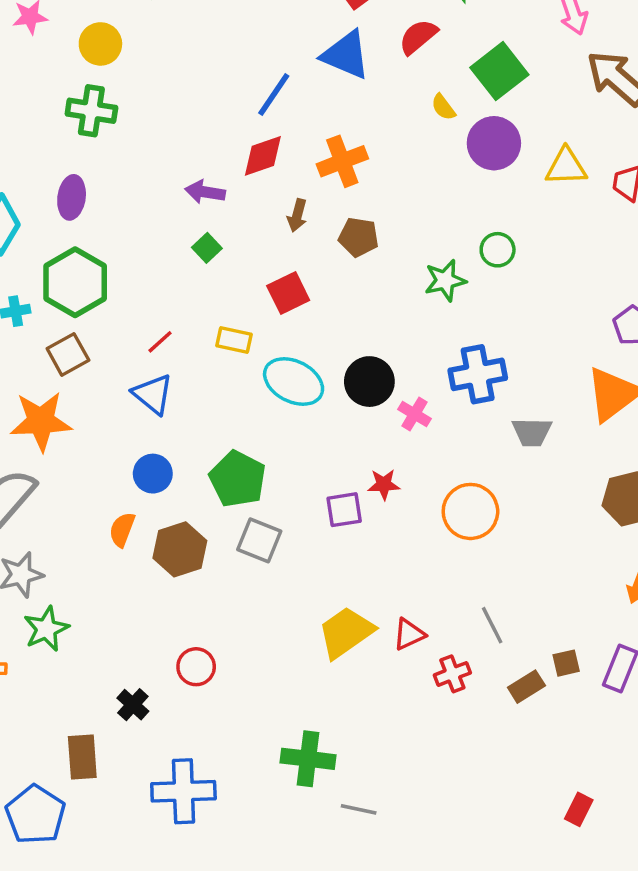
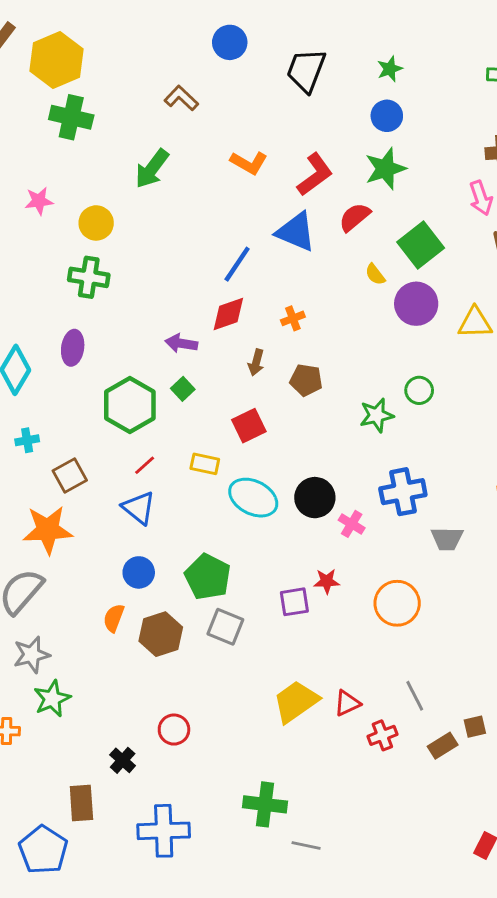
orange cross: (342, 161) -> (293, 318), size x0.6
green hexagon: (75, 282) -> (130, 405), moved

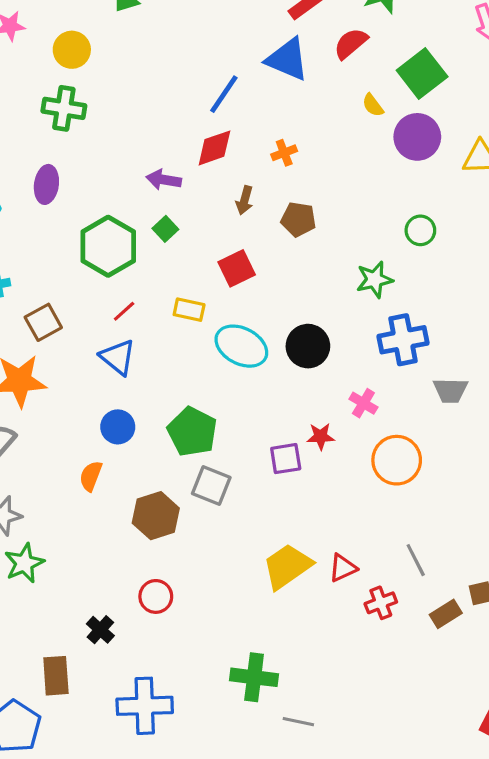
green star: (377, 415) -> (374, 280), moved
pink cross: (352, 524) -> (363, 403), moved
brown hexagon: (161, 634) -> (156, 516), moved

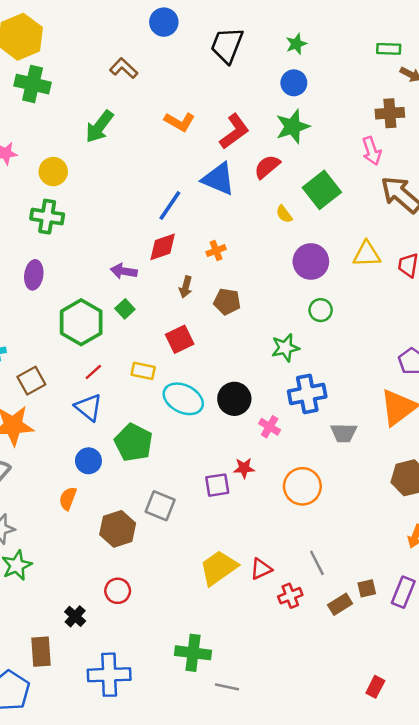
purple circle: (417, 137) -> (311, 261), moved
pink cross: (363, 403) -> (270, 427), moved
green pentagon: (192, 432) -> (133, 443), moved

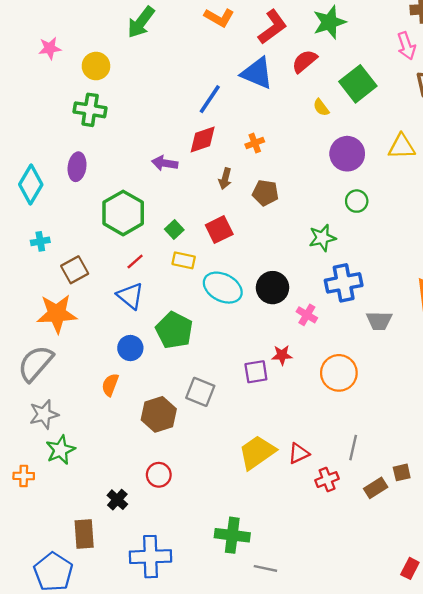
green square: (125, 309) -> (174, 230), moved
gray line: (317, 563) -> (353, 448), turned 40

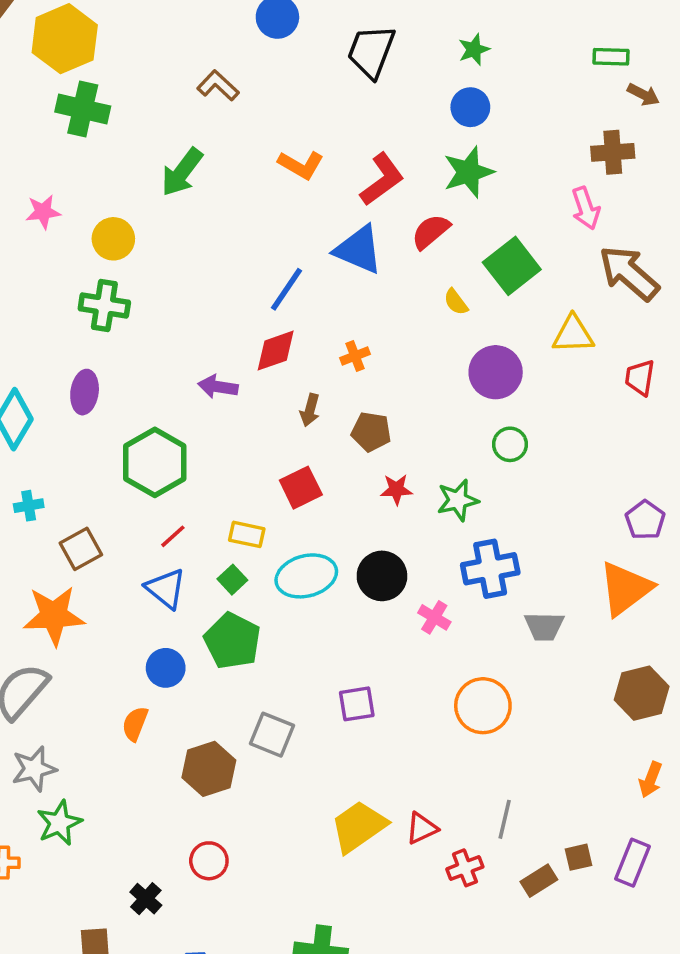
yellow triangle: (402, 147) -> (573, 334), moved
green square: (174, 230) -> (232, 580), moved
cyan ellipse: (223, 288) -> (306, 576), turned -42
red star: (282, 355) -> (396, 489), moved

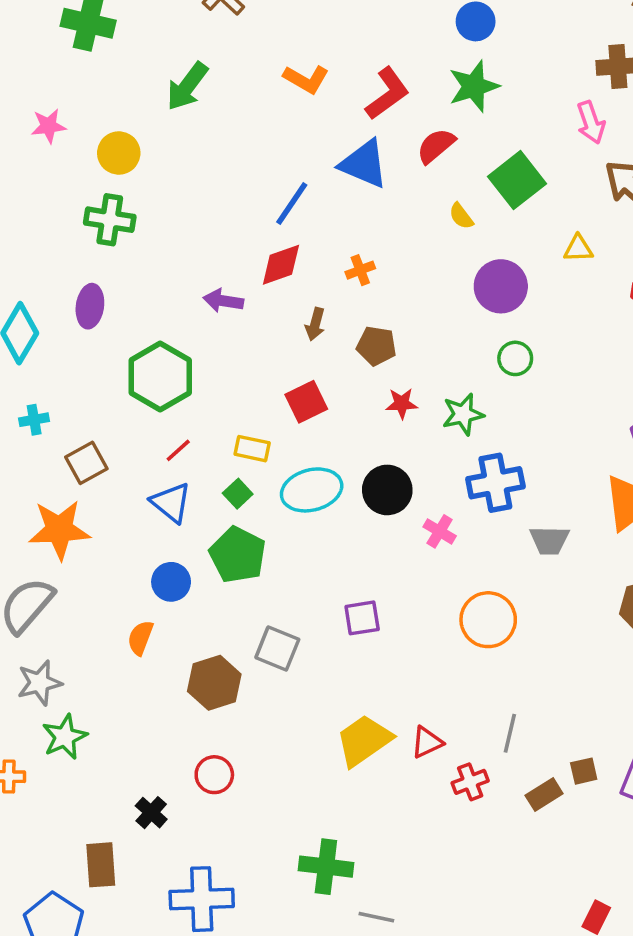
yellow triangle: (573, 334) -> (578, 248), size x0.7

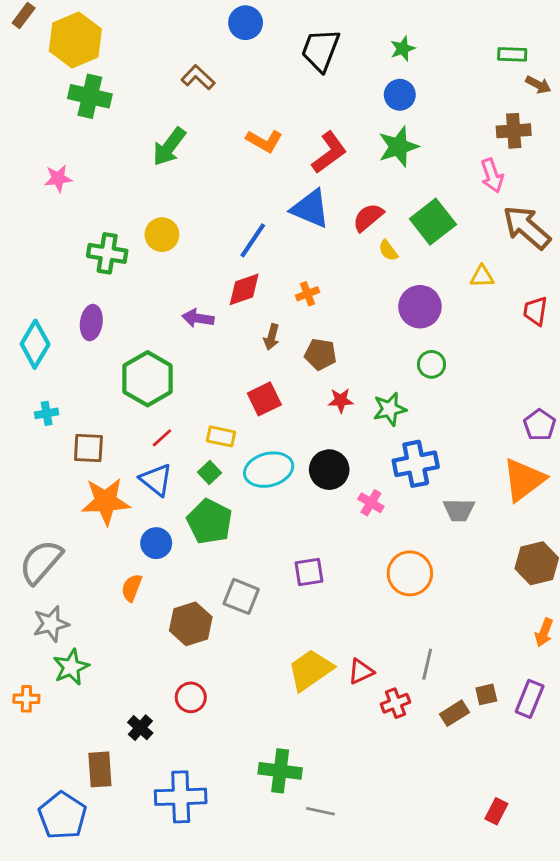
red semicircle: (436, 146) -> (368, 217), moved
yellow circle: (119, 153) -> (162, 235), moved
brown square: (86, 463) -> (88, 448), turned 32
orange star: (59, 530) -> (106, 501), moved

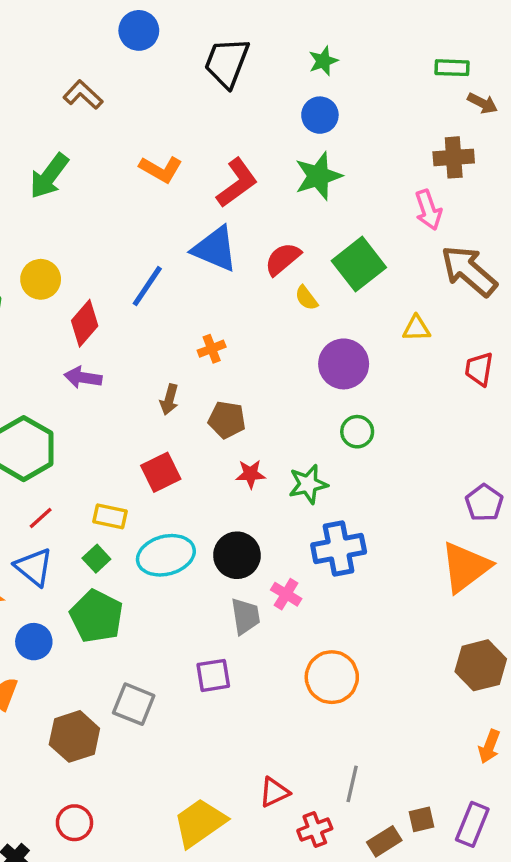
red diamond: (244, 289) -> (85, 323), moved, turned -30
gray trapezoid: (459, 510) -> (245, 616), moved, turned -100
yellow trapezoid: (310, 670) -> (200, 823), moved

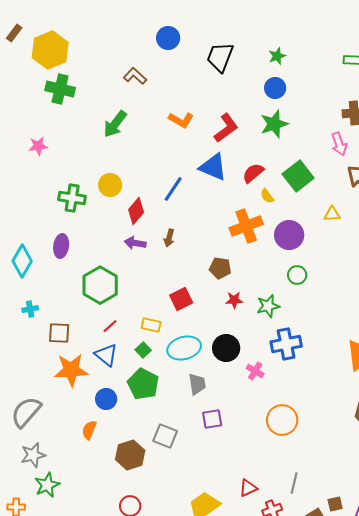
orange cross: (212, 349) -> (246, 226), moved, size x2.0
brown arrow: (169, 399) -> (169, 238), moved
gray trapezoid: (245, 616) -> (197, 384), moved

